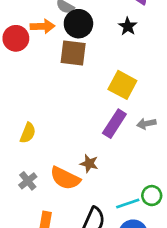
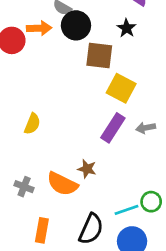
brown square: (73, 53) -> (99, 55), moved
yellow semicircle: (28, 133) -> (32, 124), moved
gray cross: (28, 181) -> (24, 187), turned -30

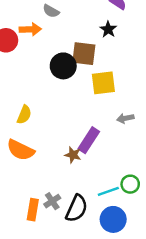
black circle: (76, 25) -> (63, 66), moved
yellow square: (121, 88) -> (103, 83), turned -35
purple rectangle: (113, 128) -> (89, 140), moved
orange semicircle: (62, 184) -> (21, 150), moved
gray cross: (24, 187) -> (52, 201), moved, turned 35

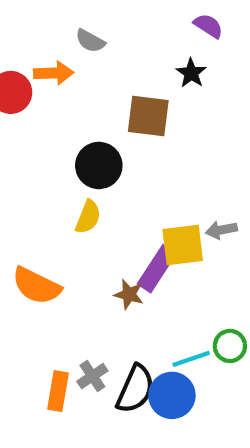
black circle: (63, 66) -> (99, 165), moved
yellow square: (103, 83) -> (183, 245), moved
yellow semicircle: (24, 115) -> (88, 217), moved
blue circle: (113, 219) -> (172, 395), moved

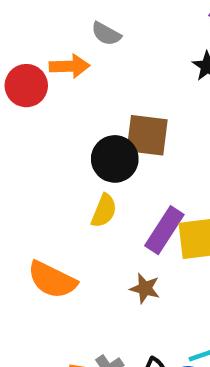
brown square: (148, 116) -> (147, 135), moved
purple rectangle: (157, 269) -> (164, 230), moved

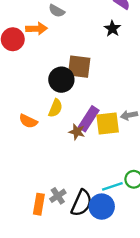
orange semicircle: (52, 280) -> (28, 121), moved, size x0.7
brown star: (145, 288) -> (77, 132), moved

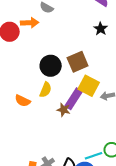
black star: (112, 29) -> (101, 29), moved
brown square: (79, 67) -> (78, 62), moved, turned -30
yellow square: (108, 123) -> (89, 86), moved, turned 35

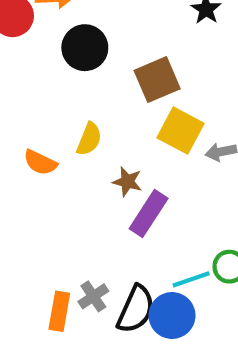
black circle: (51, 66) -> (85, 48), moved
purple rectangle: (74, 99) -> (149, 213), moved

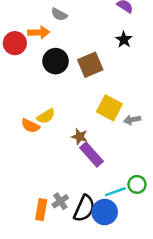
brown square: (157, 80) -> (90, 65), moved
yellow semicircle: (89, 139) -> (46, 116), moved, turned 36
purple rectangle: (149, 213) -> (91, 155), turned -75

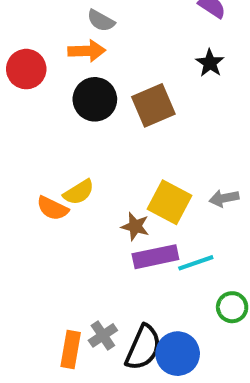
orange arrow: (39, 32) -> (87, 51), moved
yellow square: (109, 108) -> (170, 202), moved
purple rectangle: (91, 155) -> (155, 257), turned -60
cyan line: (115, 192) -> (196, 263), moved

